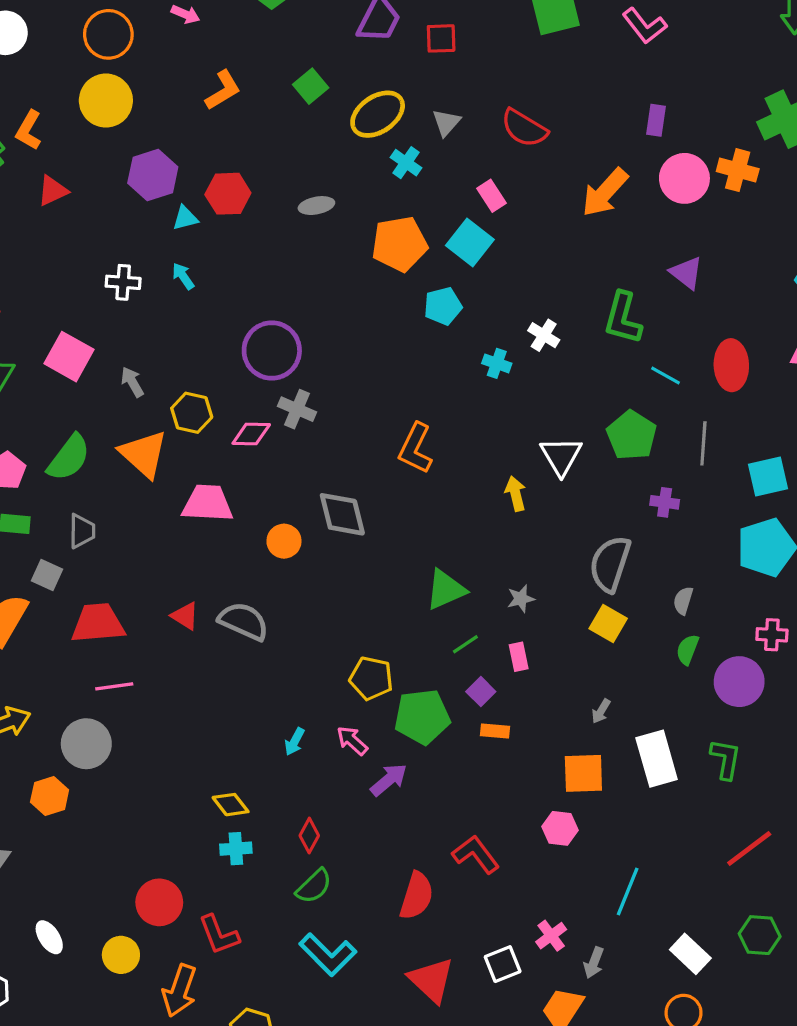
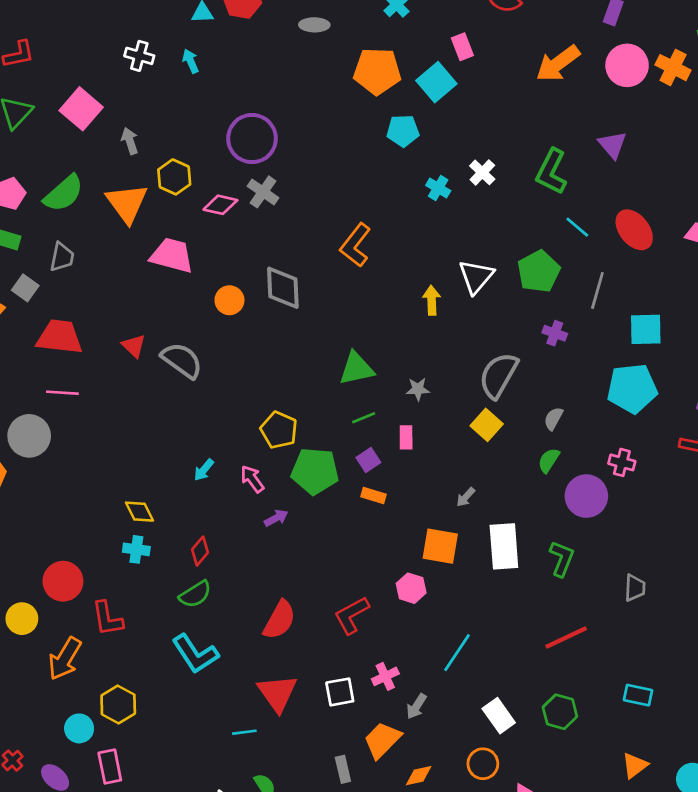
red ellipse: (731, 365) -> (634, 230), turned -48
purple arrow: (389, 780) -> (276, 518), size x0.7
red L-shape: (476, 854) -> (352, 615), moved, turned -93

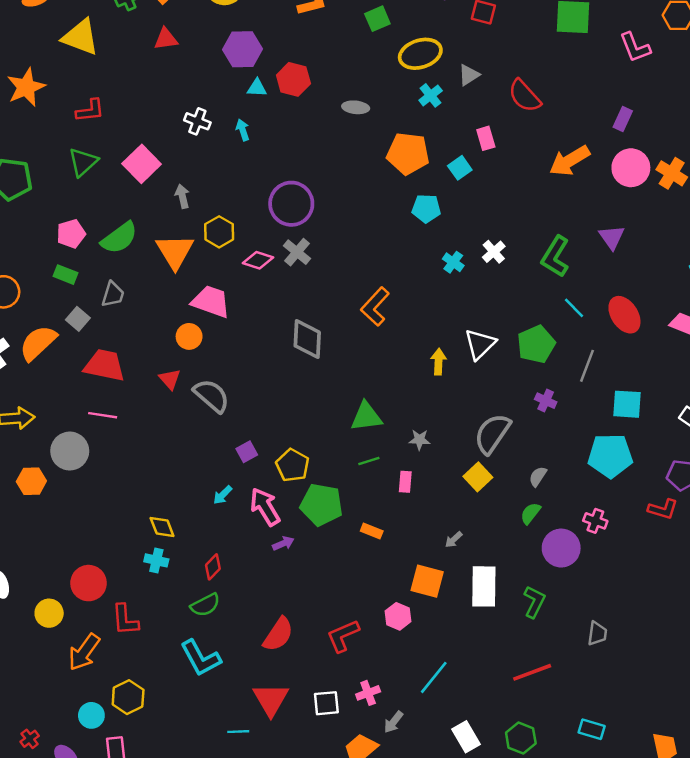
cyan square: (436, 82) -> (460, 168), size x0.7
orange circle: (229, 300) -> (189, 336), moved
purple square: (368, 460) -> (247, 452), moved
pink arrow: (252, 479) -> (265, 507), size x1.5

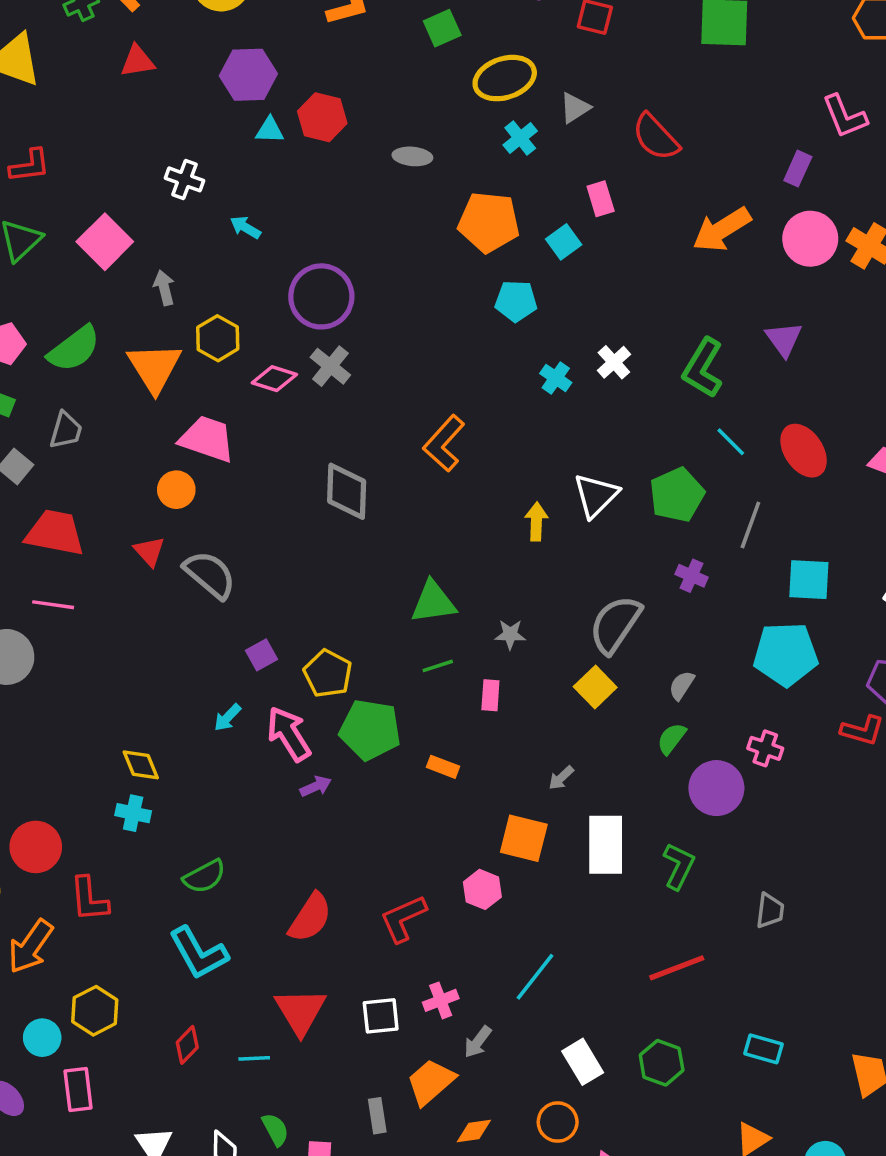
pink L-shape: (635, 47) -> (845, 116), moved
cyan arrow: (243, 130) -> (245, 227), moved, turned -40
red diamond: (213, 567) -> (187, 1045), moved

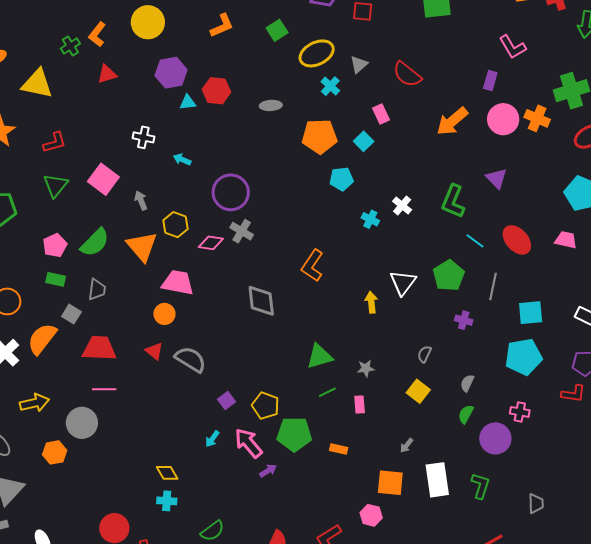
gray semicircle: (615, 624) -> (424, 354), size x0.5

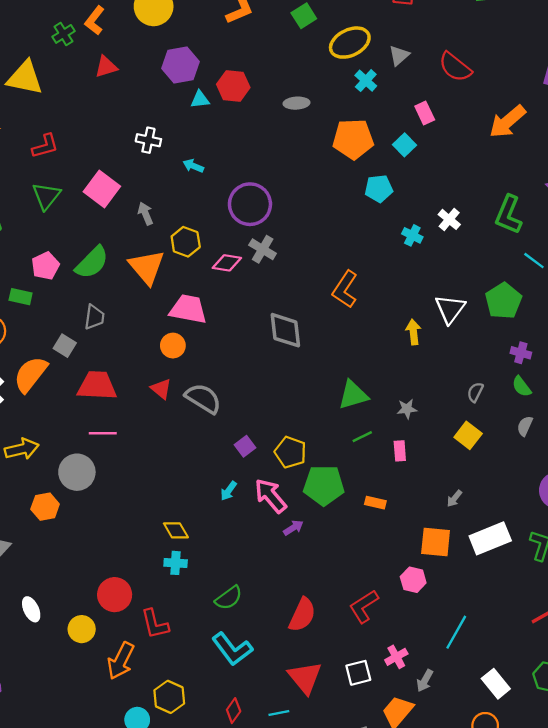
green rectangle: (56, 279) -> (21, 297), moved
green semicircle: (466, 414) -> (522, 386), moved, turned -66
white rectangle: (437, 480) -> (490, 538), turned 76

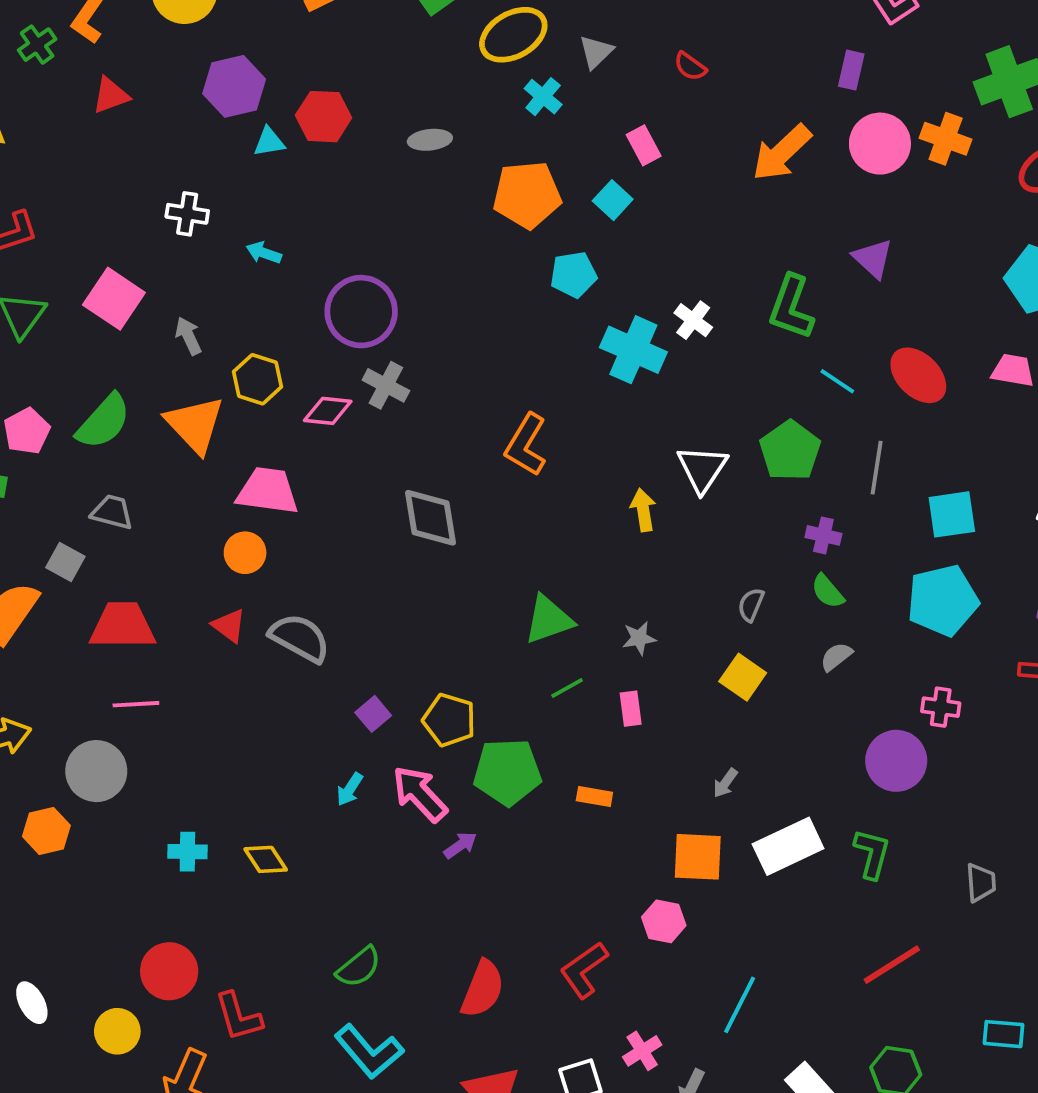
red semicircle: (455, 67) -> (690, 66), size x0.6
cyan cross: (412, 235) -> (633, 350), size x1.8
gray trapezoid: (94, 317) -> (112, 512), turned -80
gray semicircle: (525, 426) -> (836, 657), turned 30
cyan cross: (176, 563) -> (187, 852), moved

